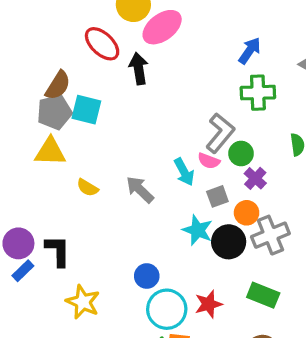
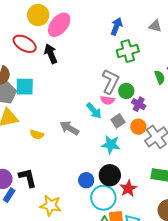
black circle: (229, 242) -> (110, 175), moved

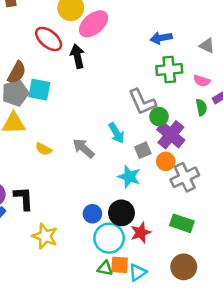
blue arrow: (116, 26) -> (161, 38), turned -132
gray L-shape: (110, 81) -> (142, 102), turned 120
pink semicircle: (107, 100) -> (202, 81), moved
purple cross: (139, 104) -> (171, 135), size x1.6

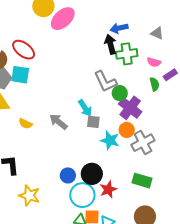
red ellipse: (49, 39) -> (24, 50), moved
black arrow: (77, 56) -> (110, 44), moved
gray square: (143, 150) -> (93, 122), moved, turned 32
cyan star: (129, 177) -> (110, 140), moved

